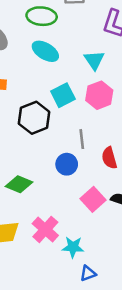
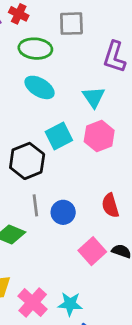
gray line: (82, 139) -> (35, 205), moved
pink cross: (45, 229) -> (33, 303), moved

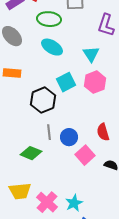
pink square: (92, 251) -> (85, 155), moved
cyan star: (70, 304) -> (74, 203), turned -30

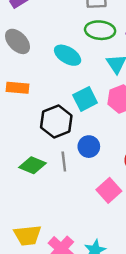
green ellipse: (49, 19) -> (100, 30), moved
blue circle: (69, 137) -> (89, 147), moved
green diamond: (31, 153) -> (33, 165), moved

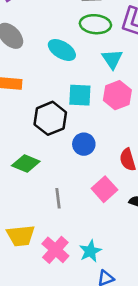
cyan square: (85, 99) -> (80, 95), turned 30
gray line: (64, 162) -> (58, 198), moved

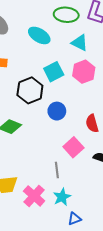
cyan triangle: (112, 59) -> (80, 43), turned -30
cyan square: (80, 95) -> (54, 72), turned -30
gray line: (58, 198) -> (57, 170), moved

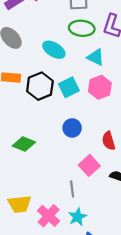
black hexagon: (30, 90) -> (40, 86), moved

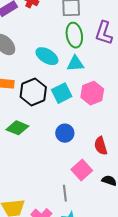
green ellipse: (82, 28) -> (74, 35), turned 75
cyan triangle: (96, 57) -> (75, 64), moved, turned -30
green diamond: (24, 144) -> (17, 128), moved

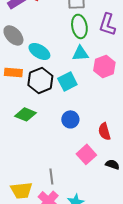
cyan ellipse: (47, 56) -> (39, 51), moved
pink hexagon: (92, 93) -> (104, 66), moved
gray line: (65, 193) -> (51, 176), moved

